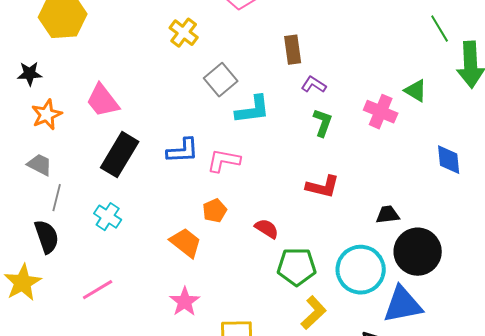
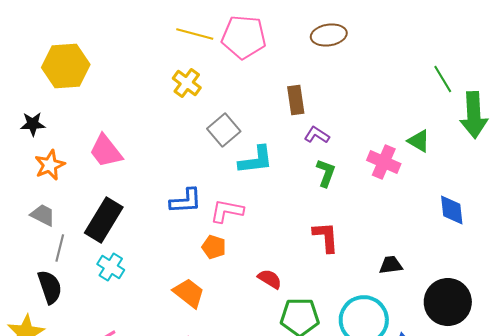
black rectangle: (120, 155) -> (104, 220), moved
red L-shape: (323, 187) -> (326, 237), turned -108
orange pentagon: (215, 211) -> (214, 247), moved, turned -30
black circle: (418, 252) -> (448, 302), moved

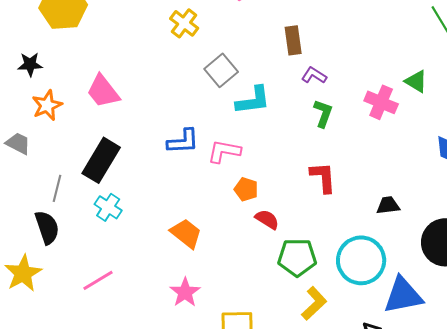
gray trapezoid: (43, 215) -> (18, 143), moved
orange pentagon: (214, 247) -> (246, 189), moved

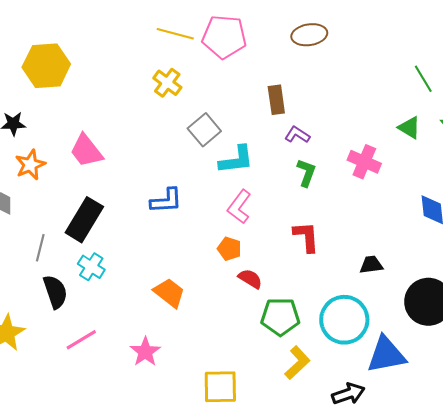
green triangle: (416, 81) -> (409, 128), moved
pink L-shape: (224, 151) -> (239, 207), moved, turned -64
black semicircle: (47, 227) -> (55, 292), moved
pink star: (185, 292) -> (145, 352), moved

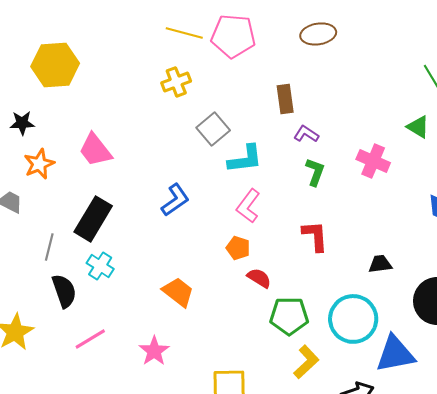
yellow cross: (167, 83) -> (176, 82), turned 32
blue L-shape: (166, 201) -> (175, 200), turned -32

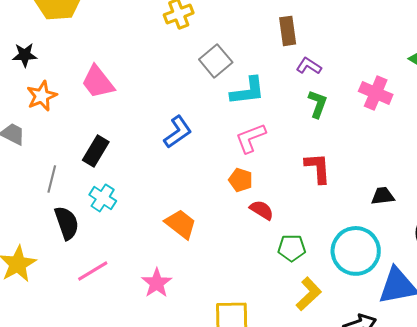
pink L-shape: (248, 206) -> (251, 138), turned 32
black rectangle: (93, 219) -> (96, 151), size x0.7
green pentagon: (289, 316) -> (292, 248), size x0.7

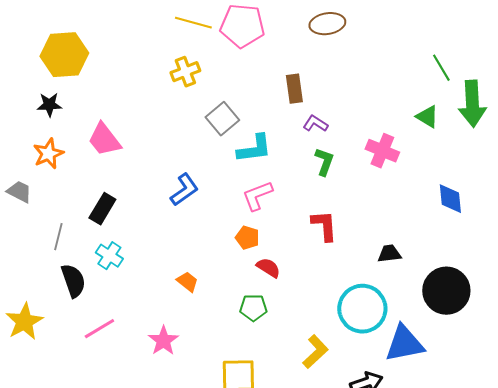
black star: (25, 55) -> (49, 105), moved
orange trapezoid: (181, 224) -> (187, 282), size x0.7
green pentagon: (292, 248) -> (253, 308), moved

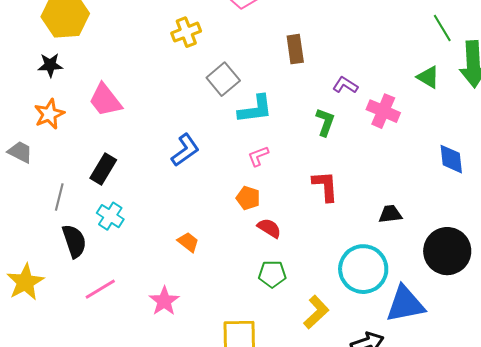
purple L-shape: (315, 124) -> (345, 85), moved
pink L-shape: (257, 196) -> (258, 156), size x0.7
green pentagon: (253, 308) -> (272, 274), moved

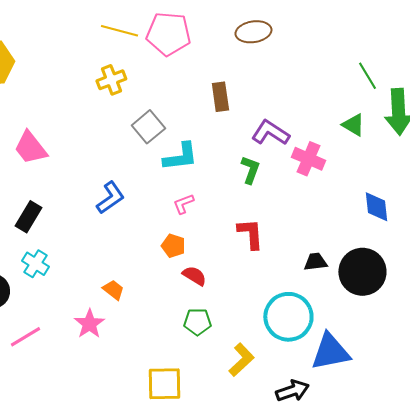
purple L-shape: (345, 85) -> (270, 133), size x1.5
black circle: (447, 251) -> (362, 272), moved
pink star: (164, 301) -> (89, 324), moved

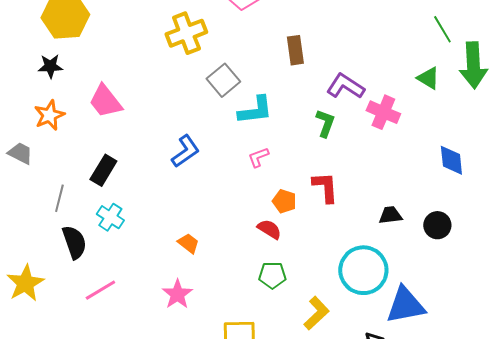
yellow cross: (111, 80) -> (186, 33), size x1.4
orange pentagon: (173, 246) -> (284, 201), moved
black circle: (362, 272) -> (437, 225), size x0.6
pink star: (89, 324) -> (177, 294), moved

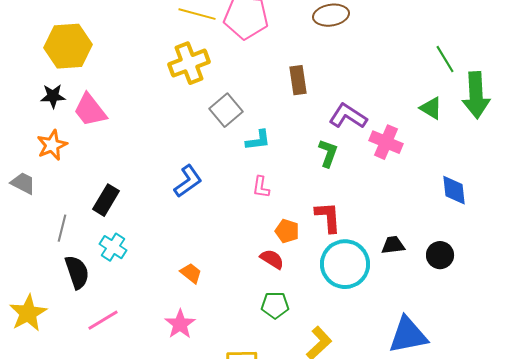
pink trapezoid: (105, 101) -> (90, 110), moved
cyan L-shape: (255, 110) -> (258, 140), size x0.7
pink L-shape: (258, 157) -> (261, 187), turned -60
cyan circle: (363, 270) -> (345, 264), moved

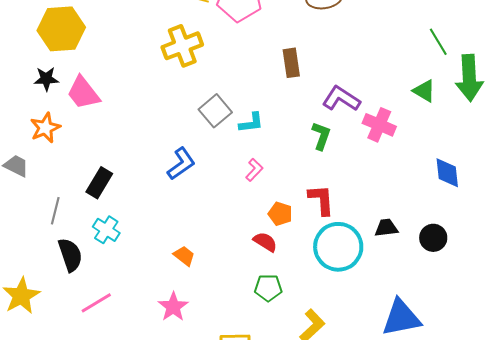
gray square: (226, 110) -> (215, 111), moved
pink L-shape: (261, 187) -> (254, 170), turned -145

